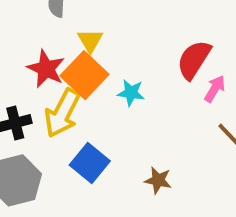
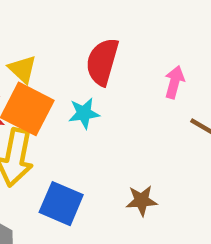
red semicircle: (194, 60) -> (102, 62), moved

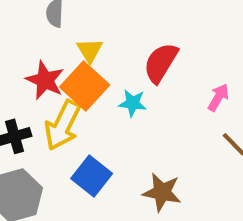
brown star: (142, 201) -> (162, 192), size x1.4

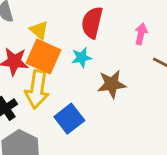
blue square: (92, 176) -> (69, 119), turned 32
brown star: (162, 192) -> (112, 84), moved

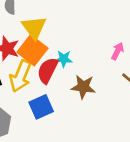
red semicircle: (92, 23) -> (48, 70), moved
yellow triangle: (39, 30) -> (34, 27), size x1.5

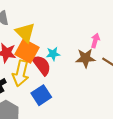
red semicircle: (48, 70) -> (42, 65), turned 125
brown star: (83, 87) -> (86, 58), moved

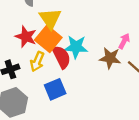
cyan star: (53, 54) -> (76, 47), size x1.5
yellow arrow: (21, 73) -> (37, 62), size x0.7

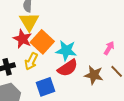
yellow triangle: (50, 18) -> (29, 22), moved
red semicircle: (61, 57) -> (68, 68), moved, turned 80
brown star: (110, 58) -> (94, 75), moved

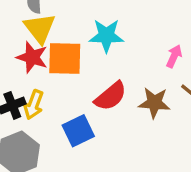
orange square: (42, 42) -> (65, 59), turned -35
cyan star: (66, 51) -> (106, 36), moved
yellow arrow: (31, 61) -> (34, 105), moved

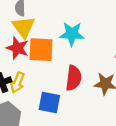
red semicircle: (111, 96) -> (74, 78), turned -45
blue square: (78, 131) -> (49, 102), turned 35

